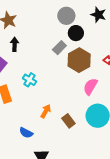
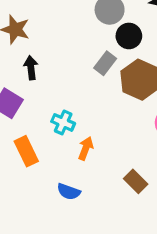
orange arrow: (46, 111) -> (86, 148), moved
blue semicircle: (26, 133) -> (69, 192), moved

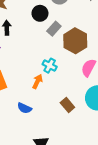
black circle: (129, 36) -> (40, 13), moved
cyan cross: (63, 122) -> (50, 66), moved

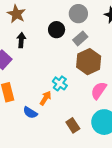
gray rectangle: (54, 29) -> (80, 38), moved
blue semicircle: (24, 108) -> (30, 113), moved

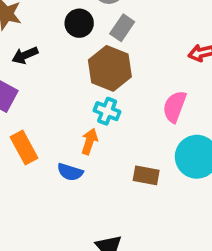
black arrow: (21, 40) -> (25, 55), turned -104
brown hexagon: (89, 62) -> (110, 68), moved
brown rectangle: (73, 125) -> (146, 175), turned -32

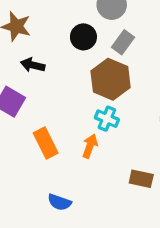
black arrow: (25, 55) -> (33, 65), turned 35
orange rectangle: (24, 148) -> (46, 143), moved
blue semicircle: (70, 172) -> (59, 202), moved

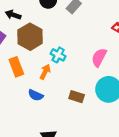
brown hexagon: (111, 79) -> (30, 37), moved
blue semicircle: (59, 202) -> (36, 95), moved

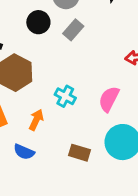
cyan cross: (58, 55) -> (65, 96), moved

